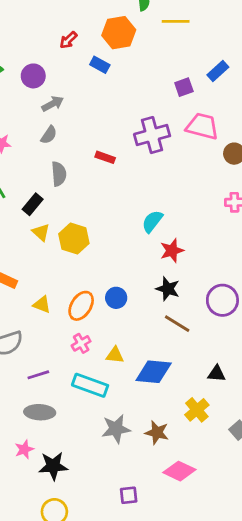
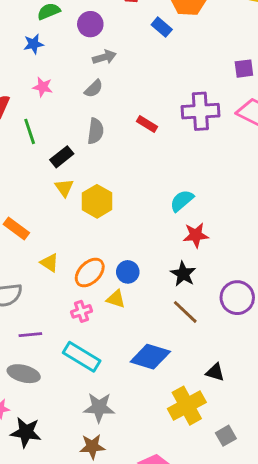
yellow triangle: (115, 355) -> (116, 299), moved
yellow cross: (197, 410) -> (187, 406), size x1.4
brown star: (157, 433) -> (92, 447), moved, turned -30

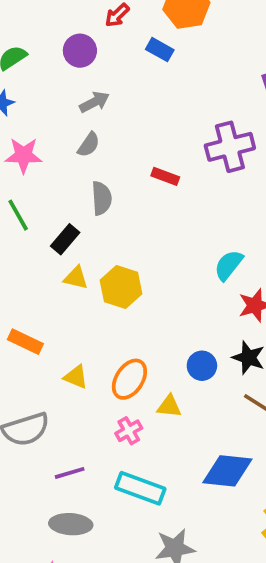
purple circle: (90, 24) -> (80, 51), moved
pink star: (43, 87) -> (23, 155), size x1.4
yellow triangle: (64, 188) -> (76, 278), turned -30
blue circle: (128, 272) -> (202, 366), moved

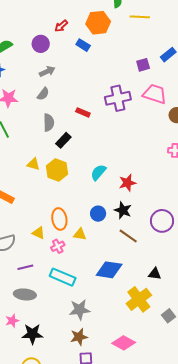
black rectangle: (65, 239) -> (63, 140), moved
cyan semicircle: (229, 265) -> (98, 172), moved
yellow triangle: (76, 377) -> (38, 233), moved
orange ellipse: (129, 379) -> (59, 219), turned -45

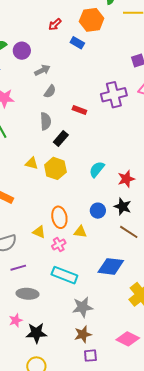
purple circle: (41, 44) -> (22, 51), moved
gray semicircle: (43, 94) -> (50, 91), moved
purple line: (25, 267) -> (18, 268), moved

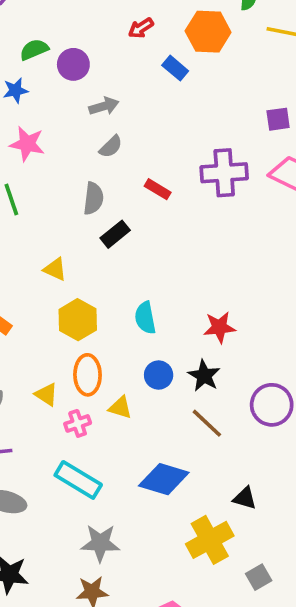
yellow hexagon: (55, 168) -> (78, 320), moved
cyan semicircle: (97, 169) -> (145, 318), moved, turned -60

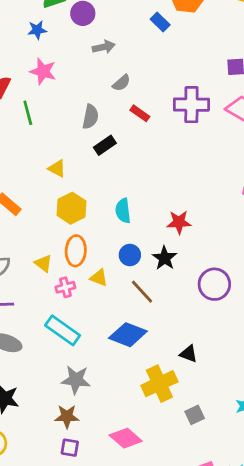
gray semicircle: (111, 147) -> (121, 83), moved
brown line: (207, 423) -> (142, 292), moved

